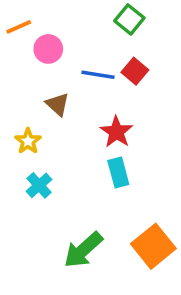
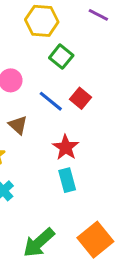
green square: (129, 19) -> (61, 57), moved
blue line: (98, 75) -> (51, 101), turned 30

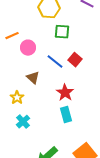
green square: (61, 57) -> (62, 32), turned -35

